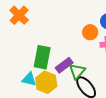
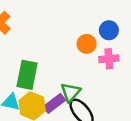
purple rectangle: (64, 65) -> (54, 103), moved

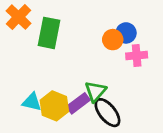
blue circle: (109, 30) -> (126, 33), moved
green rectangle: (27, 75) -> (49, 33), moved

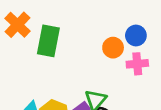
blue circle: (126, 33) -> (136, 36), moved

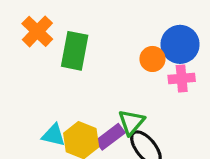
blue circle: (136, 36) -> (180, 44), size x1.5

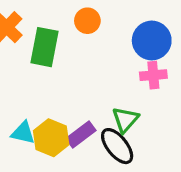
orange circle: (152, 59) -> (87, 21), moved
green triangle: (131, 122) -> (125, 120), moved

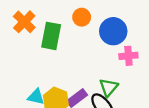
blue circle: (152, 41) -> (113, 31), moved

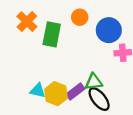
green triangle: (109, 87) -> (94, 82), moved, turned 42

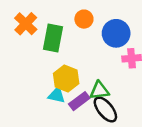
cyan triangle: (38, 90) -> (57, 95), moved
yellow hexagon: (56, 94) -> (66, 78), moved

